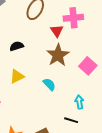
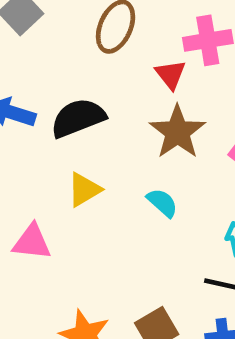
black semicircle: (17, 46) -> (78, 118), size x1.6

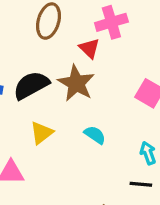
brown star: (177, 132) -> (76, 83), moved

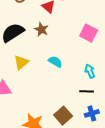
brown star: (76, 83) -> (41, 29), size x0.6

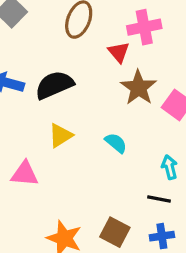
brown star: (41, 29) -> (138, 88), moved, size x1.5
brown square: (63, 116) -> (115, 232), turned -30

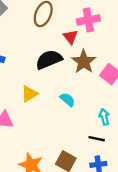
black semicircle: (54, 85) -> (49, 60), moved

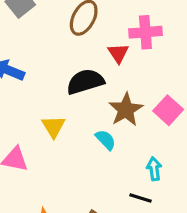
brown star: (84, 62) -> (126, 110), moved
yellow triangle: (29, 94) -> (53, 127), turned -36

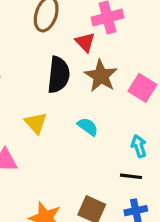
black semicircle: (85, 82) -> (59, 75), turned 123
brown star: (126, 110) -> (101, 76), moved

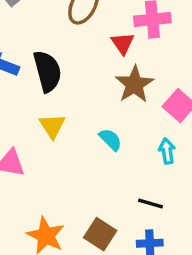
black semicircle: (59, 75) -> (47, 71), moved, turned -30
cyan arrow: (139, 146) -> (167, 151), moved

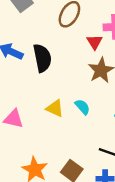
yellow triangle: (52, 126) -> (55, 108), moved, turned -36

